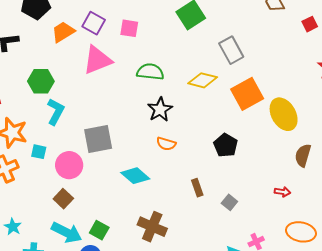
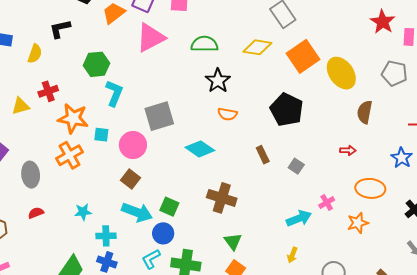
black pentagon: (226, 145) -> (287, 110), size x1.4
cyan star: (13, 227) -> (83, 212), turned -30

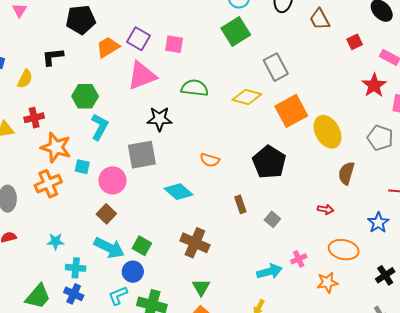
black star: (218, 81) -> (159, 119), moved, turned 30

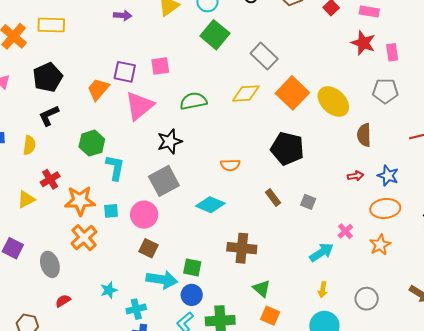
black pentagon: (81, 20) -> (48, 77), moved
blue star: (378, 223) -> (388, 176), moved

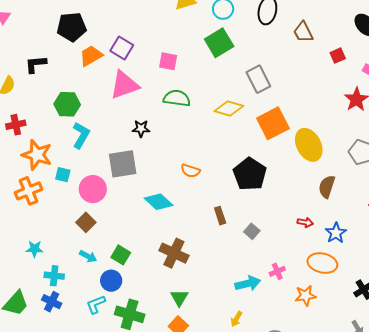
pink square: (160, 66) -> (168, 61), moved
black pentagon: (48, 77) -> (72, 27), moved
black star: (170, 141) -> (141, 129), size x0.7
cyan arrow: (162, 280) -> (88, 256), size x0.6

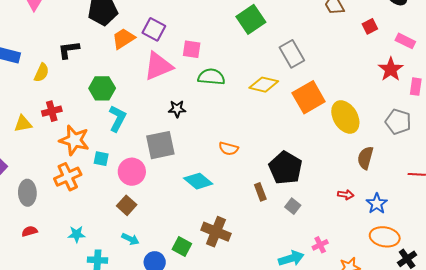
pink square: (168, 61) -> (192, 49), moved
black pentagon: (250, 174) -> (286, 168), moved
green square: (121, 255) -> (182, 247), moved
orange ellipse: (322, 263) -> (385, 237), moved

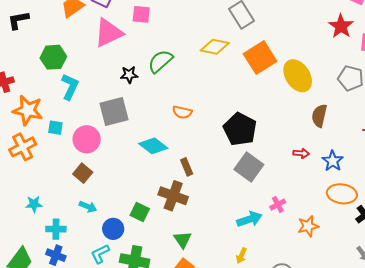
green semicircle: (211, 77) -> (160, 61), moved, turned -44
brown rectangle: (260, 192) -> (187, 167), moved
gray square: (293, 206) -> (249, 167), size x1.8

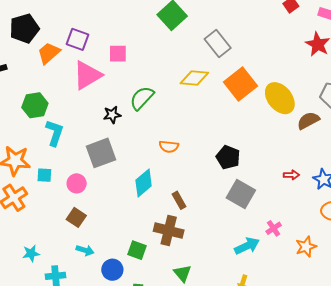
brown semicircle: (319, 116) -> (308, 121), moved, turned 55
black pentagon: (240, 129) -> (228, 157), size x0.7
pink circle: (87, 139) -> (77, 183), size x0.7
cyan diamond: (153, 146) -> (144, 183), turned -72

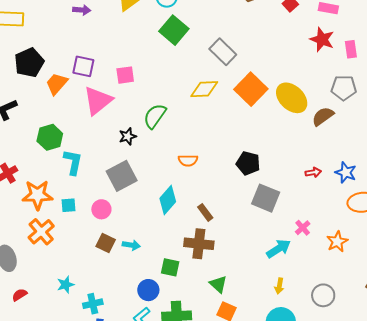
cyan arrow: (85, 250) -> (131, 245), moved

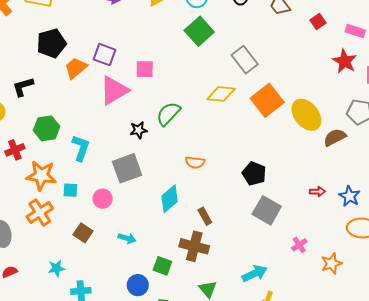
green hexagon: (50, 137) -> (47, 128), moved
brown square: (106, 243) -> (83, 233), moved
cyan arrow: (279, 249) -> (255, 273), moved

